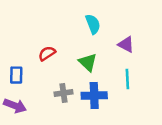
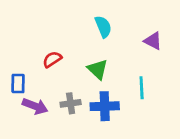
purple triangle: (126, 44) -> (153, 41), moved
purple arrow: (15, 106) -> (35, 106), moved

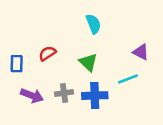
purple triangle: (153, 41) -> (141, 52), moved
blue rectangle: (18, 83) -> (17, 64), moved
cyan line: (142, 88) -> (128, 79), turned 72

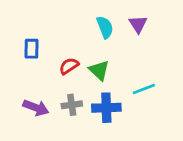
purple triangle: (141, 52) -> (138, 24), moved, turned 30
red semicircle: (47, 53) -> (69, 66), moved
blue rectangle: (17, 64) -> (32, 49), moved

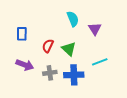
purple triangle: (138, 24) -> (95, 29), moved
red semicircle: (69, 66) -> (48, 46), turned -32
purple arrow: (36, 108) -> (25, 65), moved

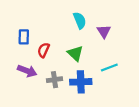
red semicircle: (48, 46) -> (44, 50), moved

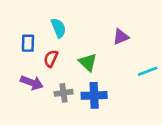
cyan semicircle: (80, 20) -> (58, 28), moved
purple triangle: (104, 31) -> (121, 37), turned 40
cyan line: (109, 68) -> (148, 71), moved

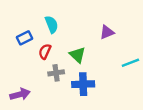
blue rectangle: (28, 43) -> (25, 38), turned 63
purple arrow: (32, 83) -> (20, 94), moved, turned -36
gray cross: (64, 93) -> (56, 73), moved

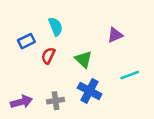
cyan line: (130, 63) -> (130, 75), moved
gray cross: (56, 73) -> (56, 101), moved
blue cross: (83, 84) -> (90, 91), turned 30

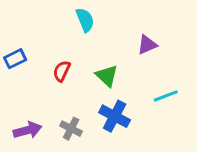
cyan semicircle: (56, 27) -> (85, 20), moved
blue rectangle: (26, 41) -> (15, 59), moved
gray cross: (56, 101) -> (71, 129), turned 35

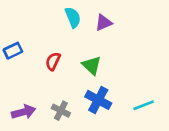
purple triangle: (147, 45) -> (104, 23), moved
cyan line: (166, 96) -> (144, 105), moved

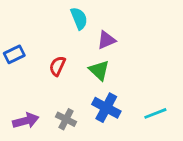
purple triangle: (104, 23) -> (106, 40), moved

